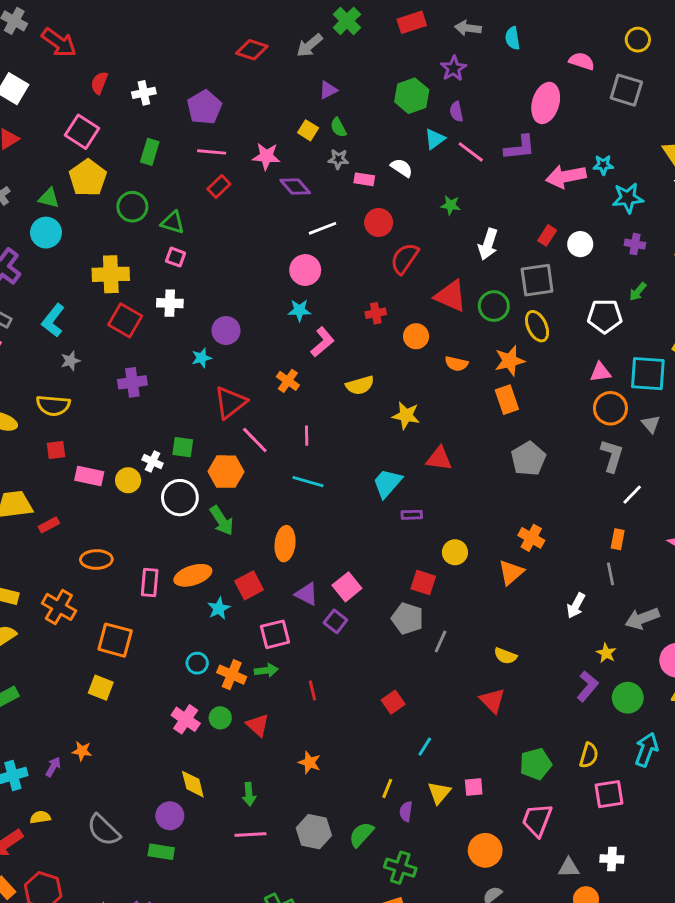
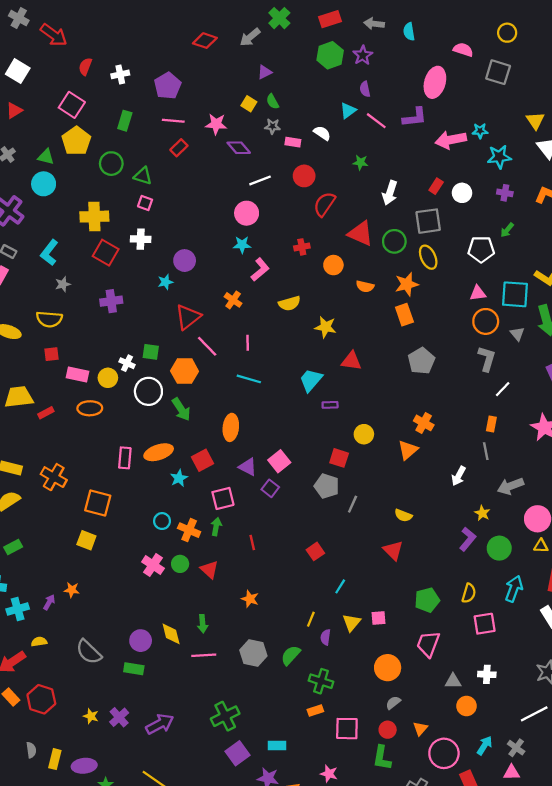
green hexagon: (412, 96) -> (330, 55), moved
orange ellipse: (96, 559) -> (90, 408), moved
green arrow: (266, 670) -> (216, 527), turned -72
yellow diamond: (193, 784) -> (171, 634), moved

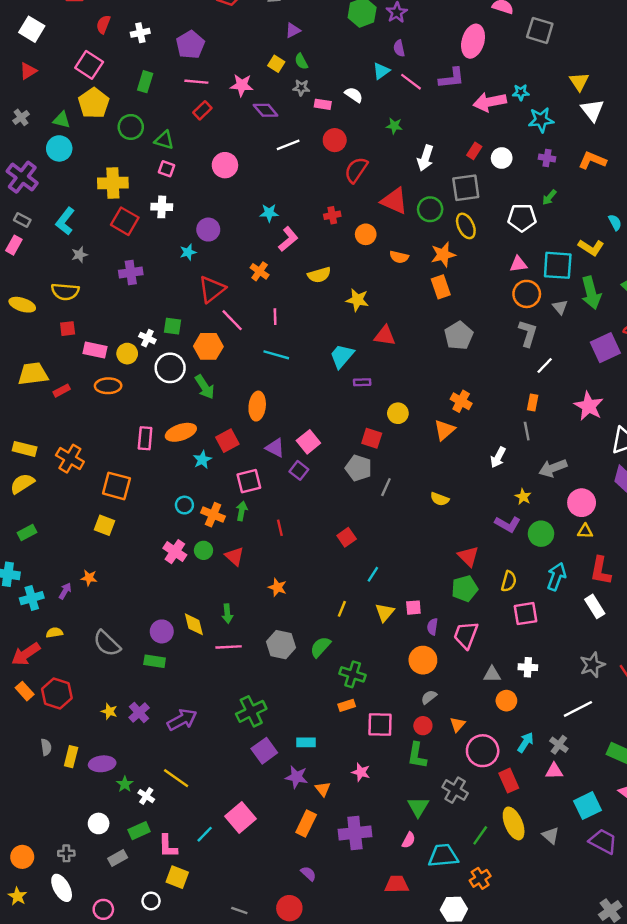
pink circle: (247, 213) -> (225, 165), moved
purple L-shape: (468, 539) -> (508, 524), turned 80
red triangle: (393, 550) -> (468, 556), moved
purple semicircle: (326, 637) -> (432, 627), moved

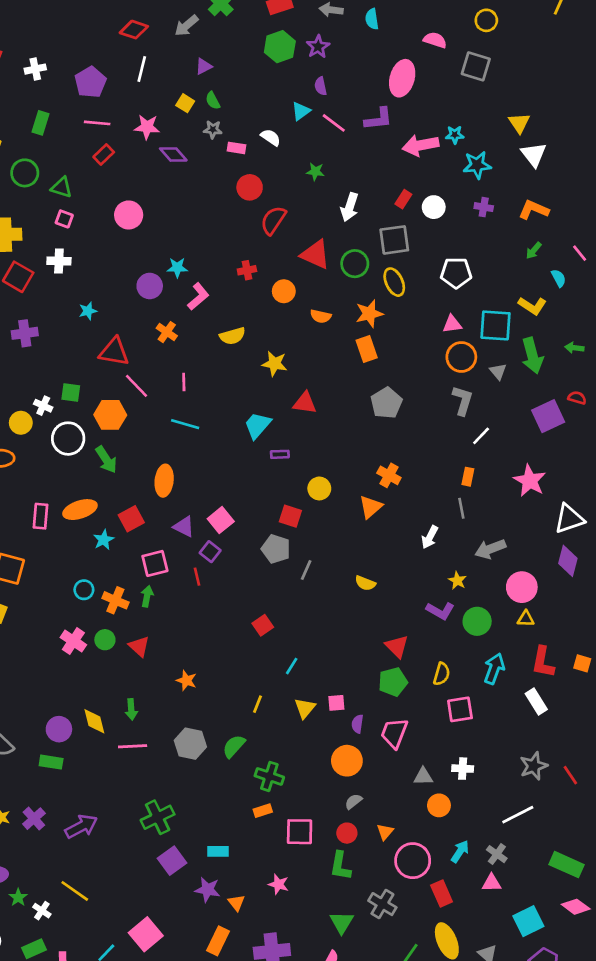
white line: (288, 145) -> (142, 69), moved, turned -55
green arrow: (549, 197) -> (534, 250), moved
purple circle: (208, 230) -> (150, 286), moved
red triangle: (212, 289) -> (114, 352), turned 48
red line: (280, 528) -> (197, 577), moved

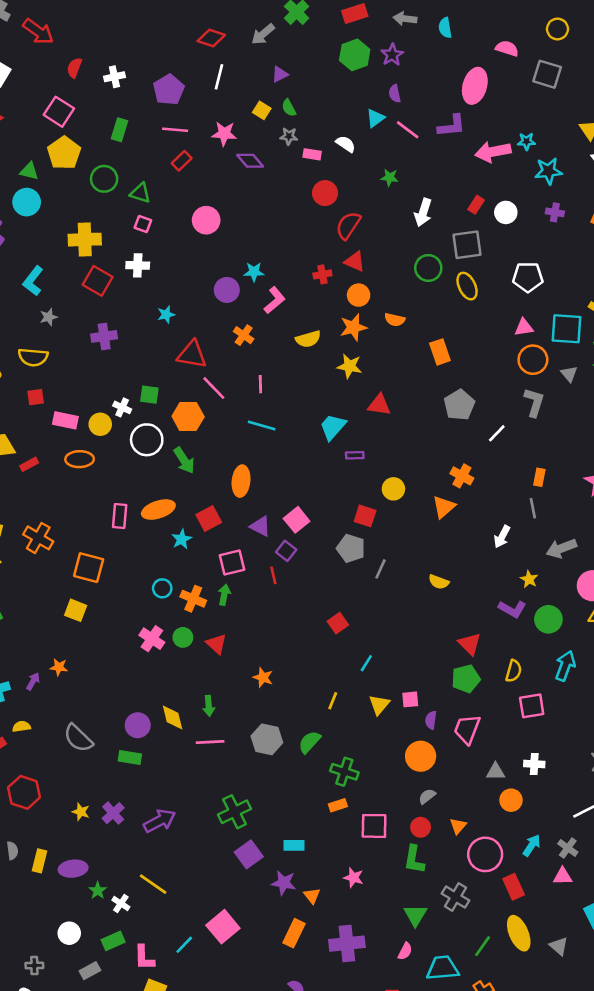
red triangle: (315, 254) -> (355, 262), moved, size x0.7
orange star: (369, 314) -> (353, 327), moved
white line: (481, 436) -> (497, 433), moved

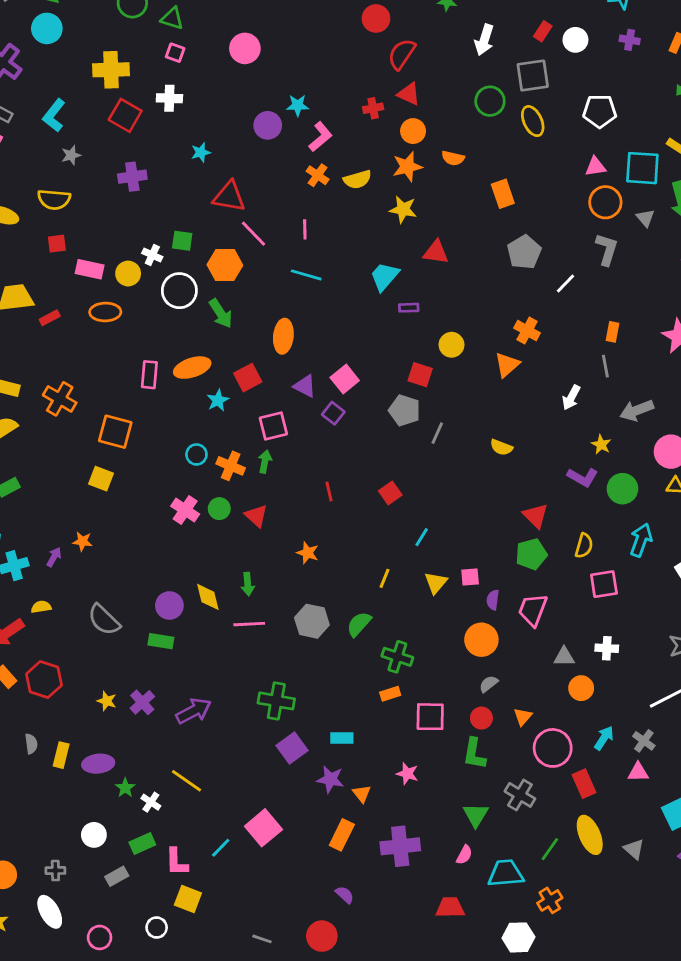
orange cross: (244, 335) -> (318, 175), moved
red line: (273, 575) -> (329, 492), moved
green cross: (235, 812) -> (276, 701), turned 36

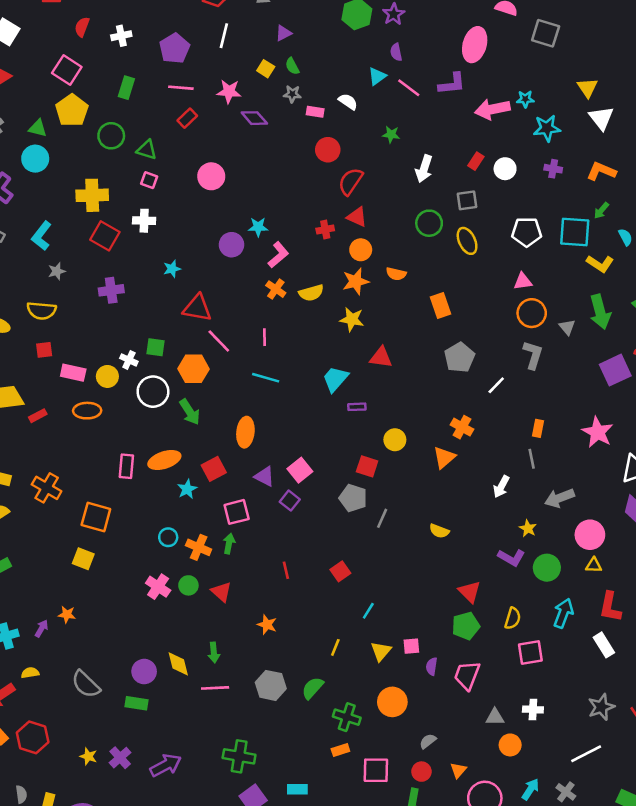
gray square: (533, 75) -> (467, 200), size x0.7
cyan square: (642, 168) -> (575, 232), moved
orange circle: (481, 640) -> (392, 702), moved

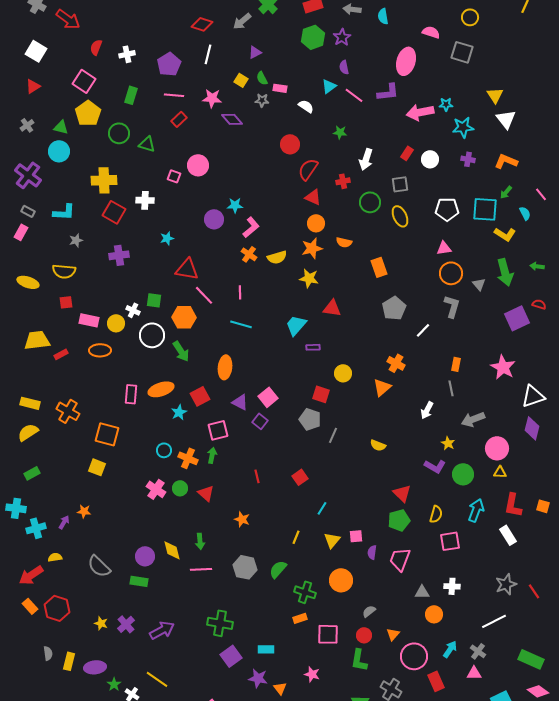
pink rectangle: (315, 112) -> (280, 88), moved
pink square: (149, 180) -> (174, 176), moved
red cross: (325, 230) -> (343, 181), moved
cyan L-shape: (42, 236) -> (64, 212), turned -125

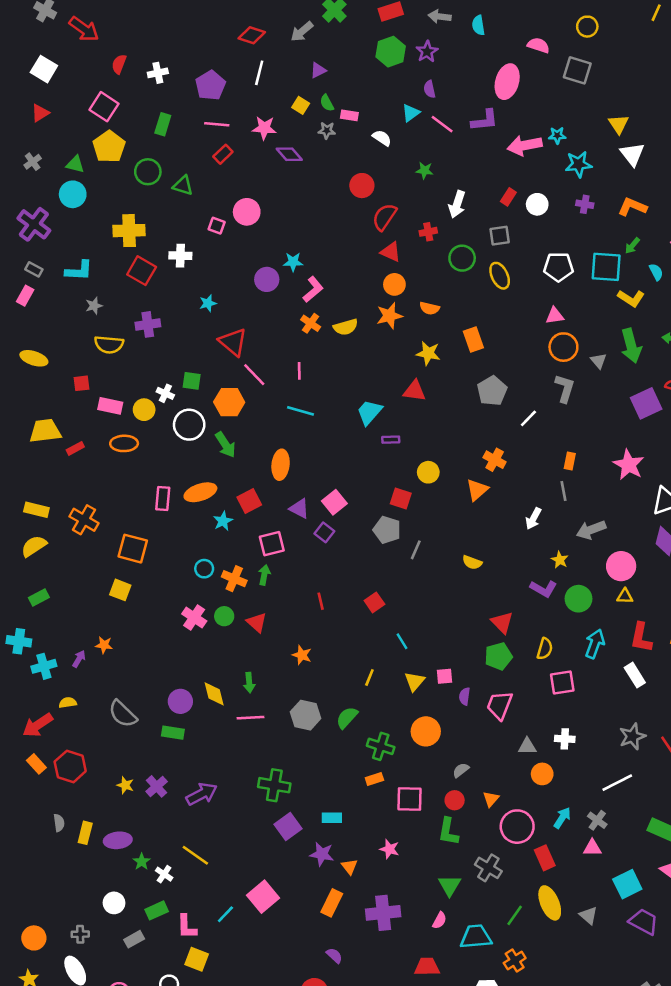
red triangle: (187, 269) -> (233, 342), turned 30
yellow semicircle: (64, 271) -> (109, 345), moved
yellow star: (309, 278) -> (428, 353), moved
cyan line: (322, 508) -> (402, 641), turned -64

